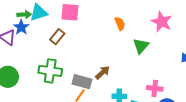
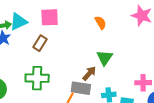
green triangle: (141, 46) -> (105, 58), moved
gray rectangle: (82, 82) -> (81, 88), moved

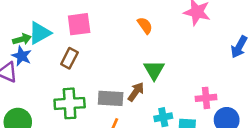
gray rectangle: (81, 88) -> (111, 98), moved

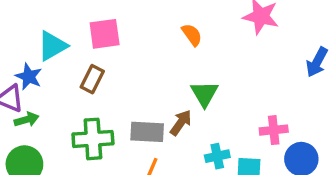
green arrow: (22, 39) -> (27, 120), moved

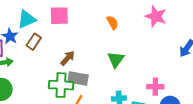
brown rectangle: (92, 79) -> (34, 42), moved
brown arrow: (181, 123) -> (68, 58), moved
green cross: (93, 139) -> (61, 85), moved

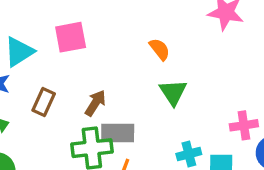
orange semicircle: (112, 23) -> (160, 49), moved
brown rectangle: (34, 42) -> (44, 102), moved

